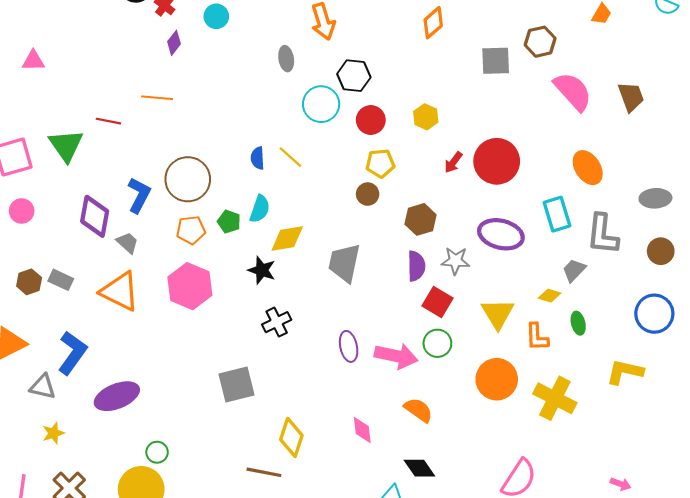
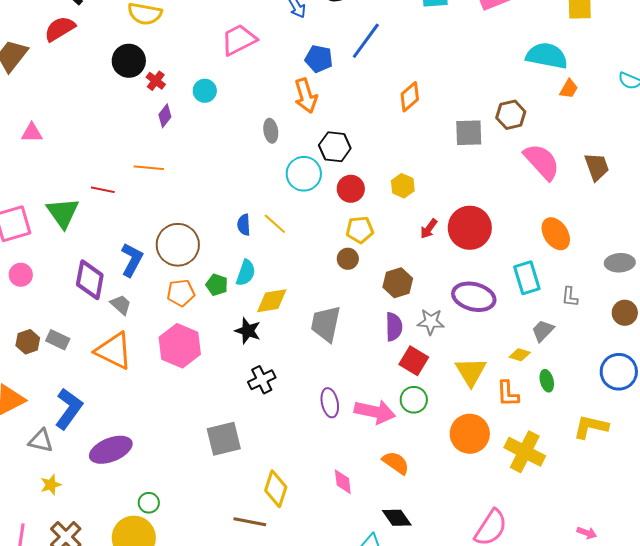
gray L-shape: (603, 234) -> (570, 297), size x0.5

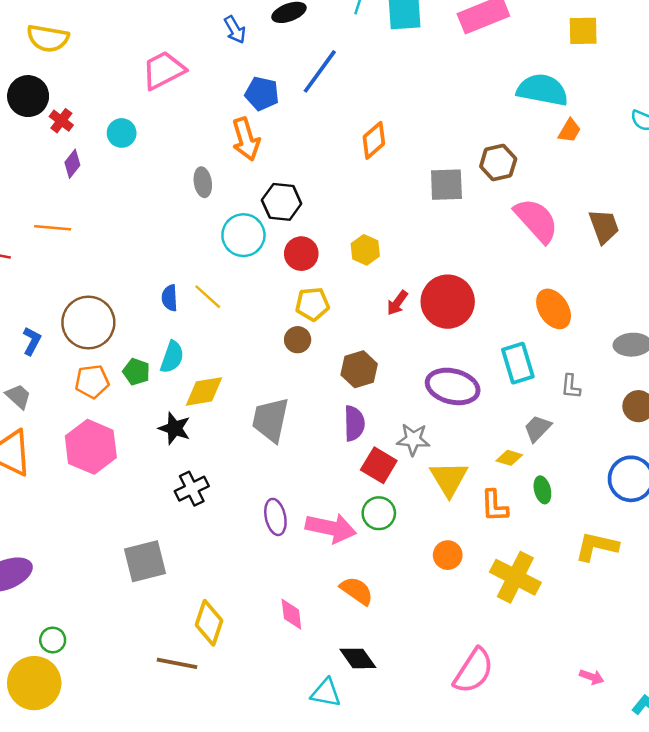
blue L-shape: (132, 260) -> (32, 341), size x0.7
gray star: (431, 322) -> (413, 439), moved
orange circle: (470, 434) -> (448, 555), size x0.6

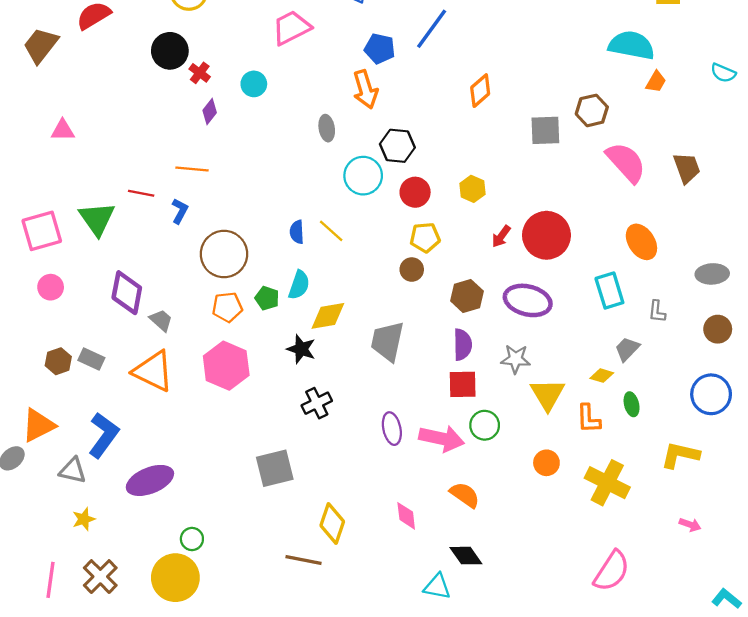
blue L-shape: (32, 341) -> (180, 211), moved
purple ellipse: (453, 386) -> (528, 300), moved
red square: (379, 465) -> (463, 384), moved, turned -32
pink semicircle: (474, 671) -> (612, 571), moved
pink arrow: (592, 677) -> (690, 525), moved

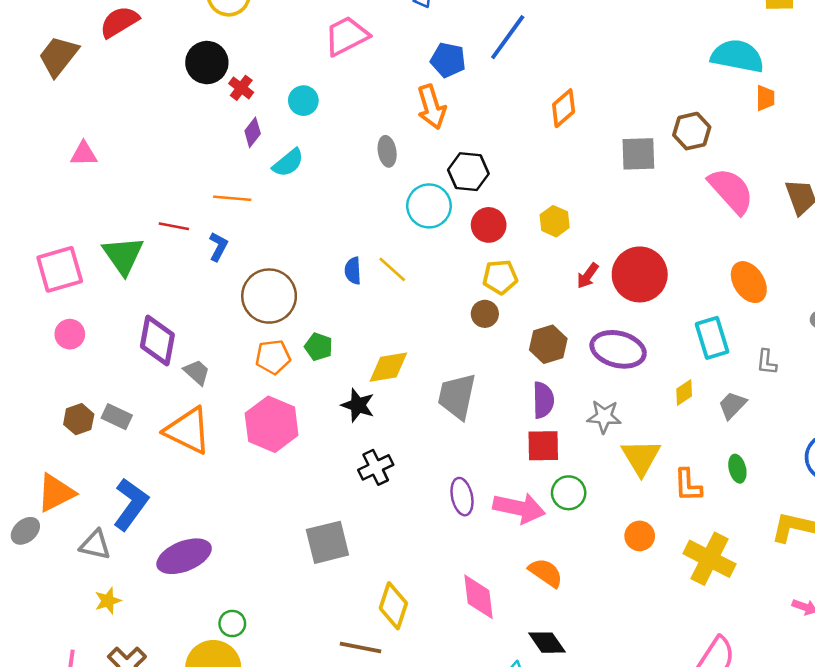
orange trapezoid: (656, 82) -> (765, 98), turned -30
cyan semicircle: (299, 285) -> (288, 163), moved, turned 32
yellow diamond: (602, 376) -> (684, 393), moved, turned -50
pink diamond: (406, 516) -> (478, 597), size x1.4

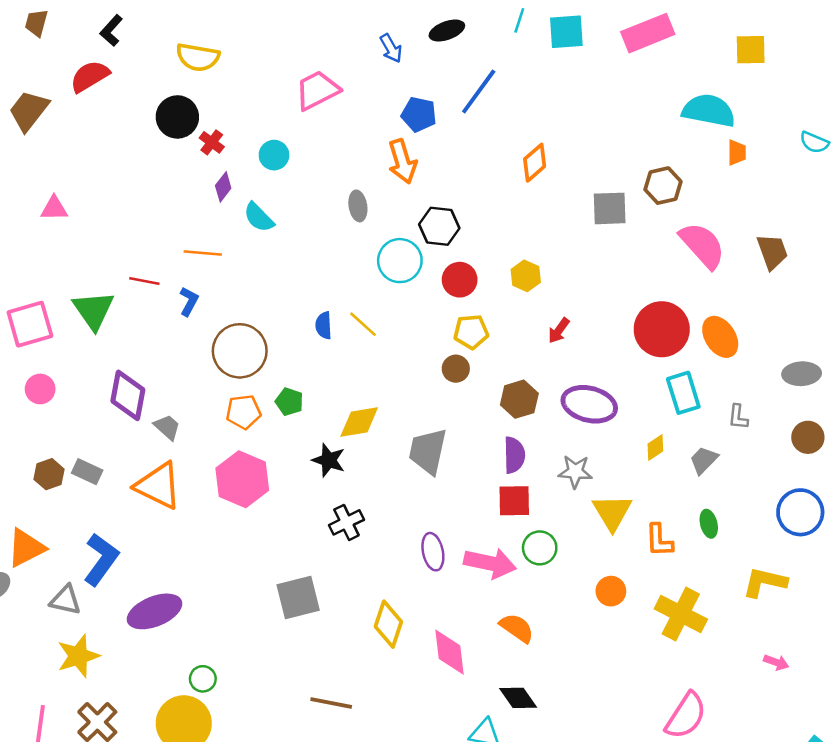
cyan semicircle: (288, 163) -> (259, 217), turned 84
red circle: (640, 274) -> (662, 329), moved
yellow star: (108, 601) -> (78, 656), size x1.6
yellow diamond: (393, 606) -> (388, 624), moved

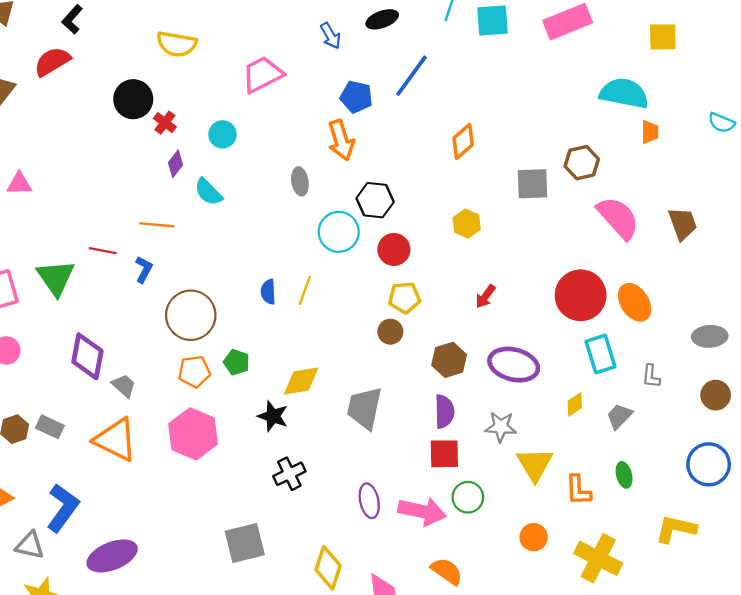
yellow semicircle: (198, 57) -> (177, 44), moved
yellow hexagon: (526, 276) -> (467, 224), moved
yellow line: (363, 324) -> (305, 291), turned 68

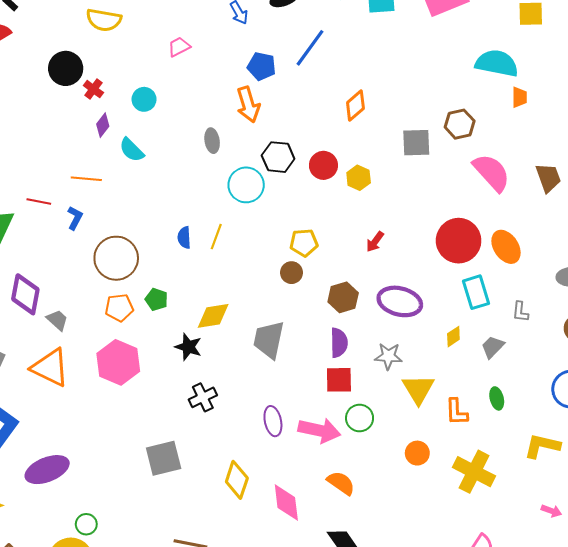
pink trapezoid: (262, 75) -> (179, 47), size x0.6
red circle: (394, 249) -> (323, 165), moved

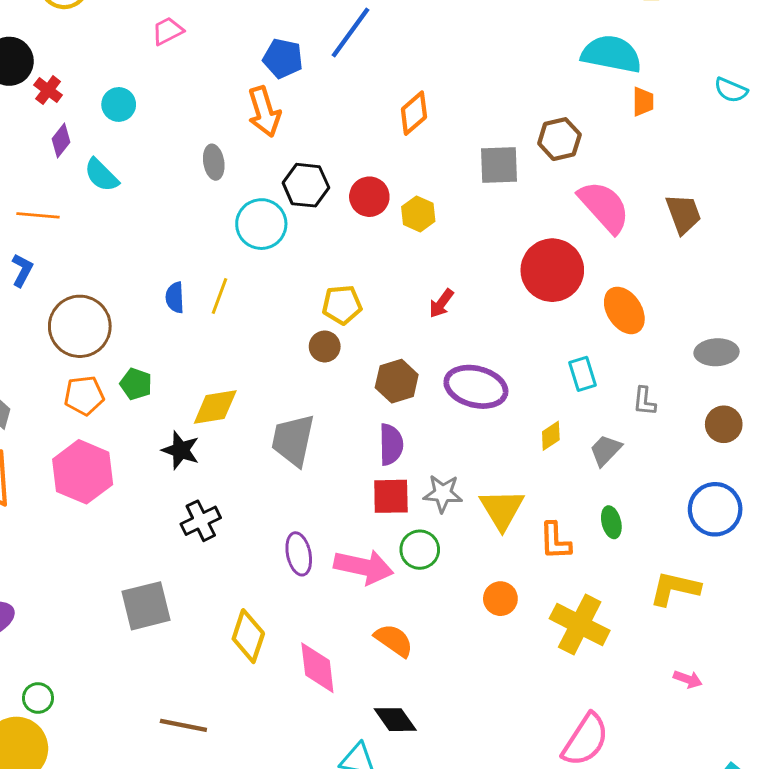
red circle: (459, 241) -> (552, 270), moved
cyan rectangle: (476, 292) -> (583, 374), size x0.7
gray star: (388, 356) -> (443, 493), moved

